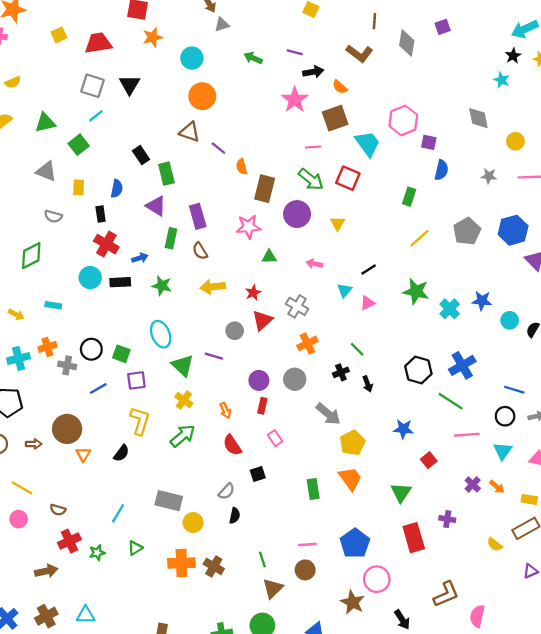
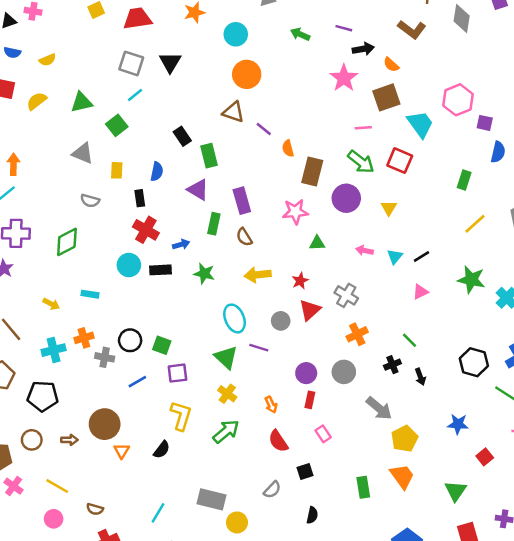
cyan triangle: (344, 290) -> (395, 257), moved
cyan ellipse: (161, 334) -> (235, 318), moved
black semicircle: (235, 516) -> (312, 515), moved

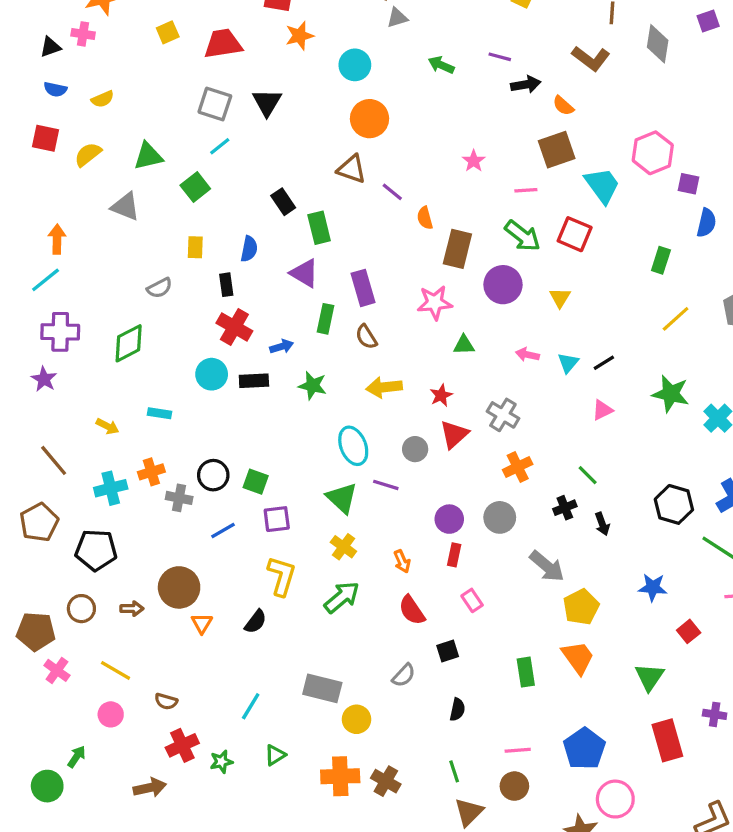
pink star: (344, 78) -> (474, 161), moved, size x0.6
gray triangle: (83, 153) -> (125, 207), moved
gray semicircle: (90, 201) -> (160, 288), turned -42

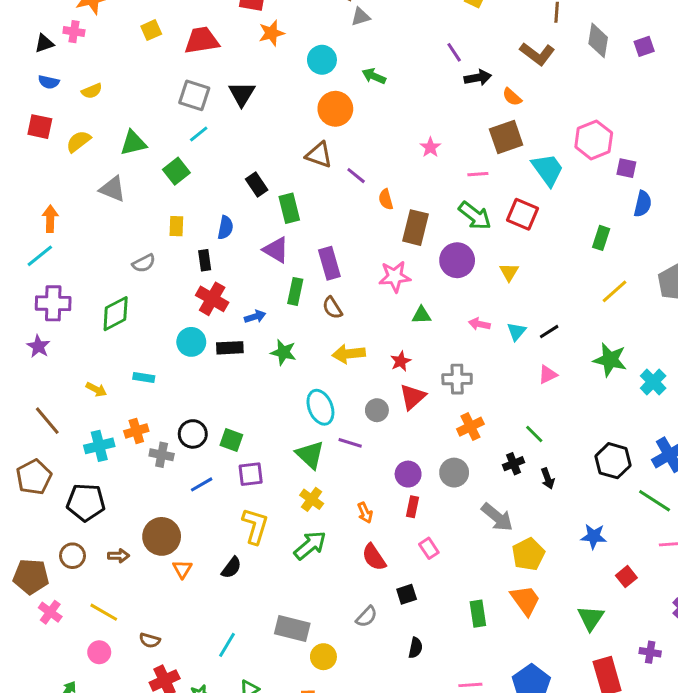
purple square: (708, 21) -> (644, 46), moved
purple line: (500, 57) -> (454, 52), turned 42
green arrow: (441, 65) -> (374, 76), moved
gray cross: (503, 415) -> (457, 379), turned -32

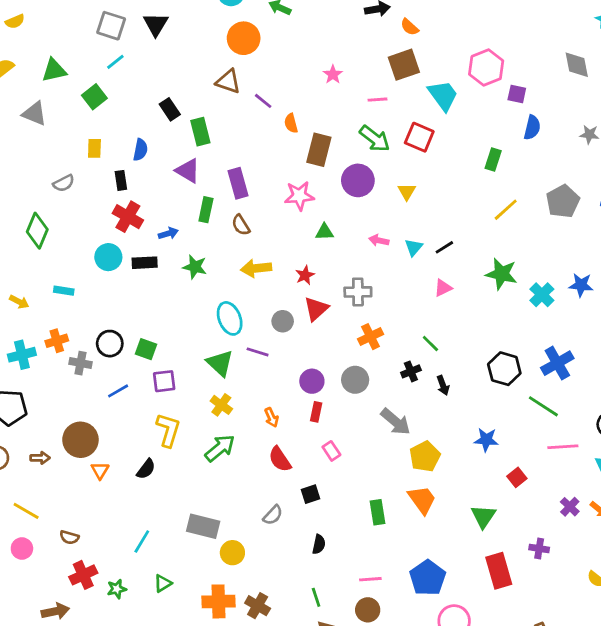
green diamond: (116, 314) -> (37, 231), turned -40

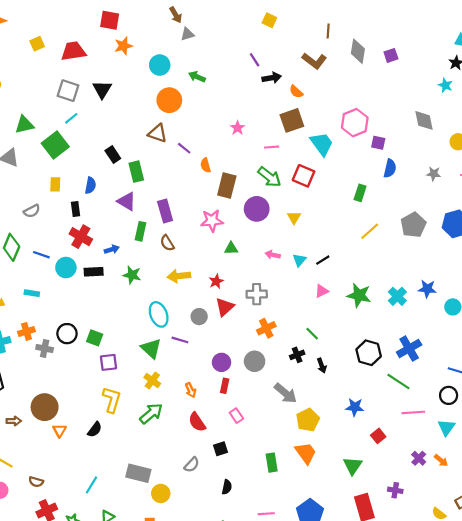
green square: (94, 97) -> (55, 145), size x1.4
green star: (502, 274) -> (359, 295), moved
blue line: (118, 391) -> (41, 255), moved, turned 49

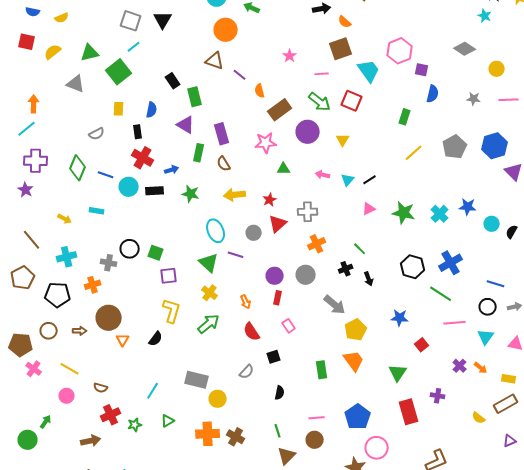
gray diamond: (424, 120) -> (465, 49), turned -45
brown rectangle: (227, 185) -> (280, 110), turned 40
orange cross: (26, 331) -> (93, 285), moved

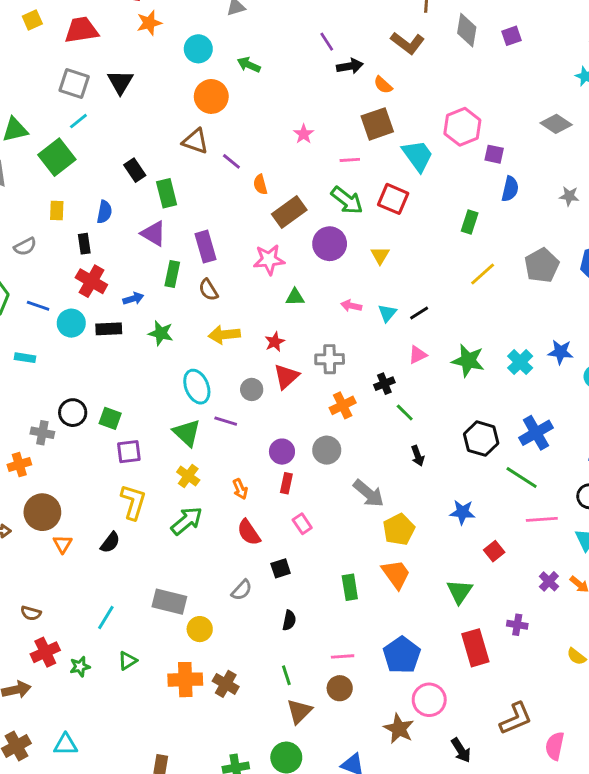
black cross: (346, 269) -> (384, 384), moved

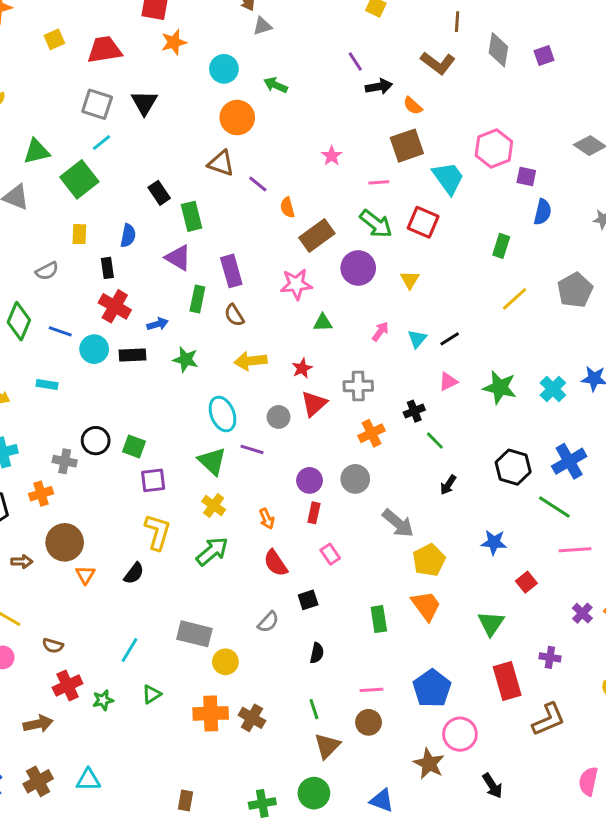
pink arrow: (351, 306) -> (380, 331), turned 114
black arrow: (418, 456) -> (448, 485), turned 54
brown L-shape: (516, 719) -> (548, 719), moved

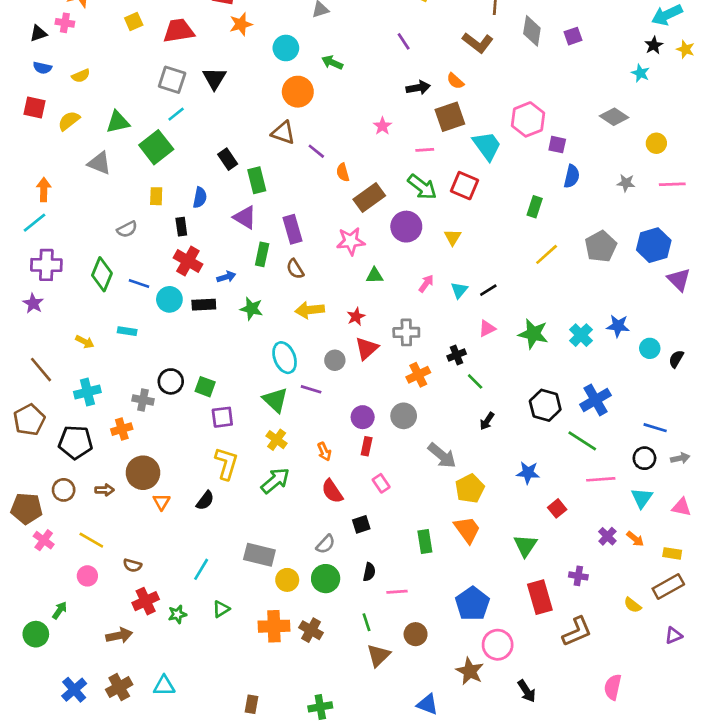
black arrow: (379, 87) -> (418, 88), moved
pink line: (371, 690) -> (397, 592), moved
green circle: (314, 793) -> (326, 579), moved

